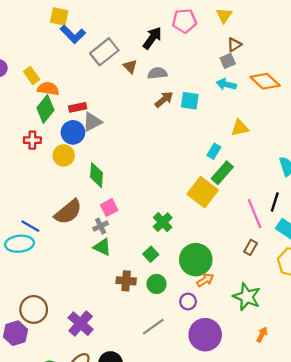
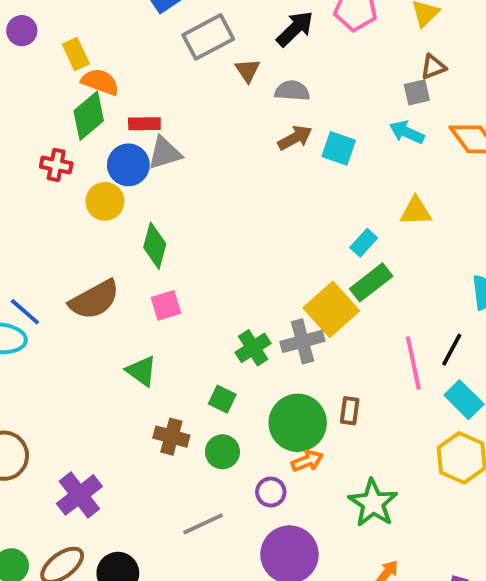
gray cross: (101, 226) -> (302, 341), moved, size x1.5
brown rectangle: (251, 247) -> (350, 411), moved, turned -32
green square: (151, 254) -> (222, 399), turned -32

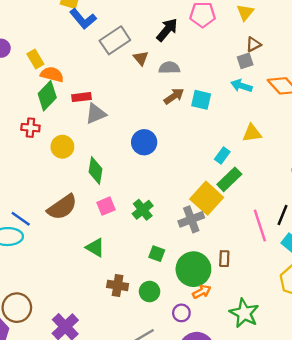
blue circle: (128, 165) -> (144, 142), moved
green cross: (253, 348) -> (143, 210), moved
green square: (222, 399) -> (157, 254), moved

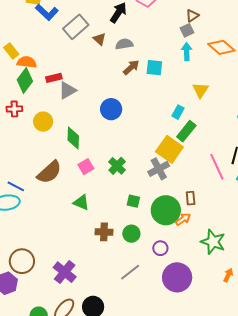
cyan arrow: (241, 86) -> (187, 52), turned 78
yellow triangle: (252, 133) -> (200, 90), turned -42
orange arrow: (202, 292) -> (183, 219), moved

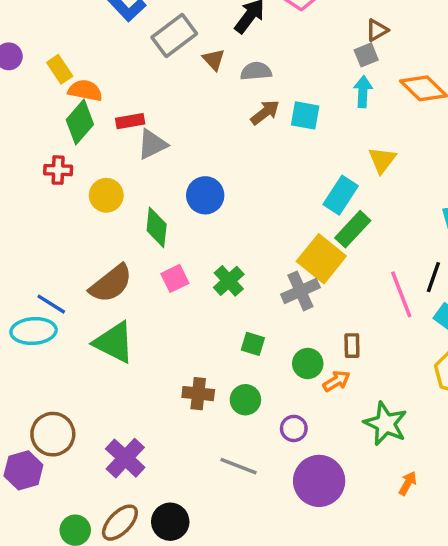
blue circle: (111, 109) -> (205, 195), moved
cyan rectangle: (178, 112) -> (341, 195), size x1.5
green triangle: (81, 203) -> (114, 342), moved, size x1.5
green circle: (166, 210) -> (308, 363), size x0.6
gray line: (130, 272) -> (238, 466), turned 55

